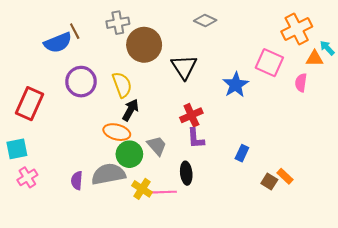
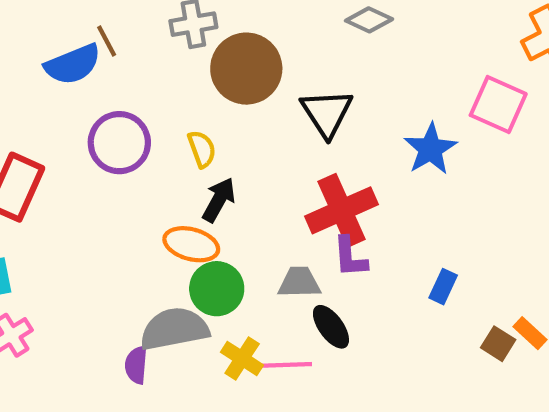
yellow semicircle: (122, 85) -> (202, 149), size x0.7
red cross: (191, 115) -> (342, 210), size x1.5
gray trapezoid: (157, 146) -> (299, 282), moved, turned -50
black ellipse: (186, 173) -> (331, 327), turned -30
purple semicircle: (77, 180) -> (136, 365), moved

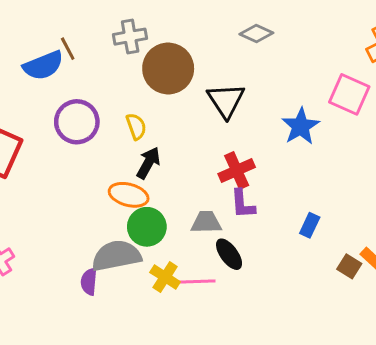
red cross: (342, 210) -> (237, 170), size x0.7

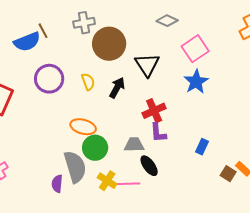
pink square: (349, 94) -> (195, 49), moved, turned 32
black arrow: (148, 163) -> (117, 88), moved
gray semicircle: (116, 256) -> (75, 167), turned 84

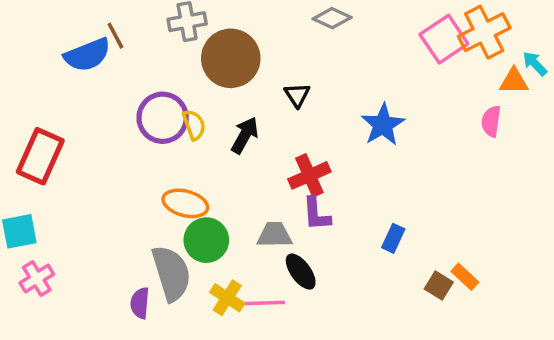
pink square: (195, 49) -> (444, 39), moved
black triangle: (147, 65) -> (297, 95), size x0.6
purple circle: (49, 79) -> (163, 118), moved

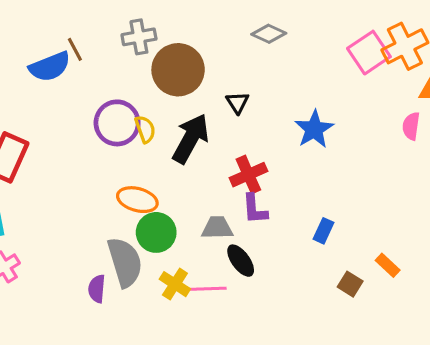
black arrow: (245, 135) -> (191, 139), size x1.5
brown square: (439, 286) -> (350, 284), moved

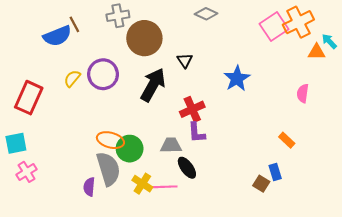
pink semicircle: (411, 126) -> (303, 93), moved
yellow semicircle: (145, 129) -> (72, 78), moved, turned -120
orange ellipse: (137, 200) -> (110, 140), moved
blue rectangle: (324, 231) -> (275, 172), moved, turned -42
orange rectangle: (388, 265) -> (287, 140), moved

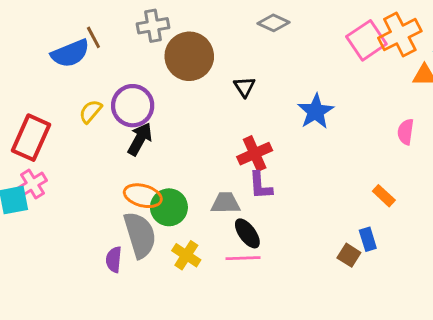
black arrow: (153, 85) -> (140, 139), moved, size x0.7
pink cross: (27, 172) -> (32, 184), moved
pink line: (165, 187) -> (243, 258), moved

